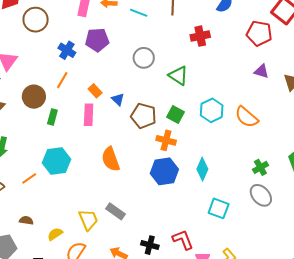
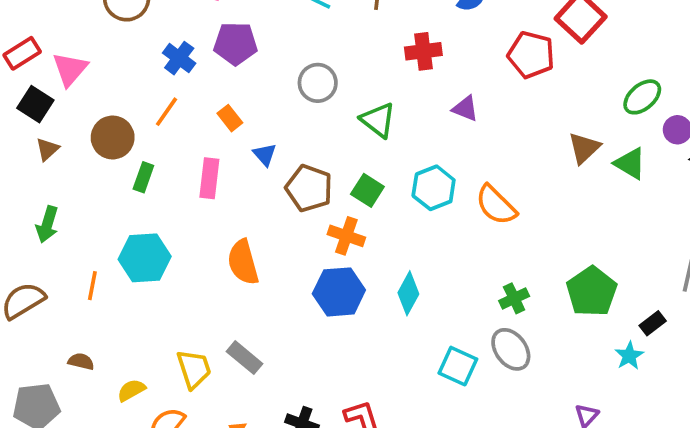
purple triangle: (261, 71) -> (465, 109), moved
orange rectangle: (95, 91) -> (230, 118), moved
orange line: (29, 178) -> (92, 286), turned -49
cyan square: (219, 208) -> (458, 366), moved

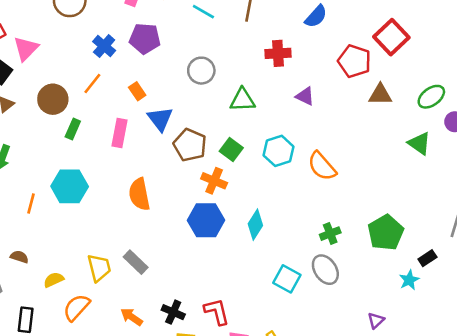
green triangle: (378, 120) -> (242, 100), turned -44
brown triangle: (584, 148) -> (380, 95), moved, turned 40
blue triangle: (265, 154) -> (160, 119), size x1.5

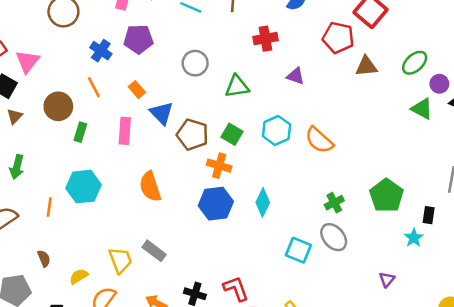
orange line: (92, 84) -> (94, 87), turned -60
green triangle: (419, 143) -> (422, 109), moved
brown semicircle: (19, 257) -> (44, 258), turned 56
black rectangle: (427, 258) -> (429, 215), turned -42

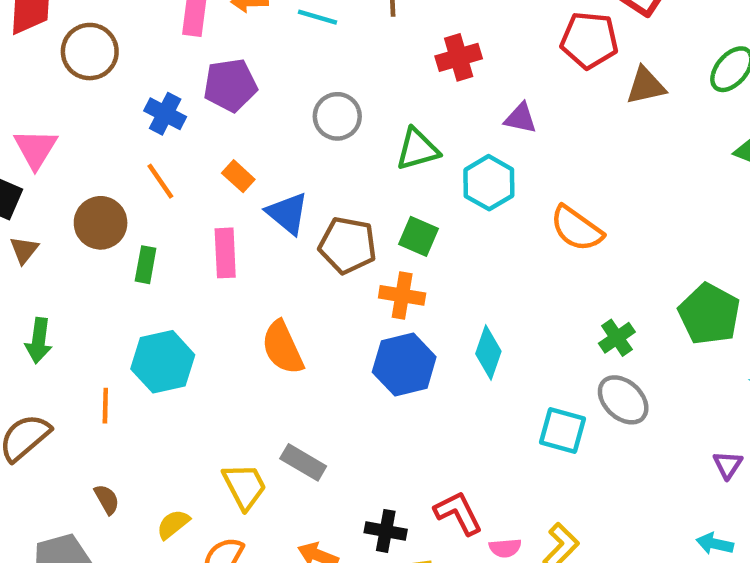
cyan hexagon: (277, 130) -> (489, 183), moved

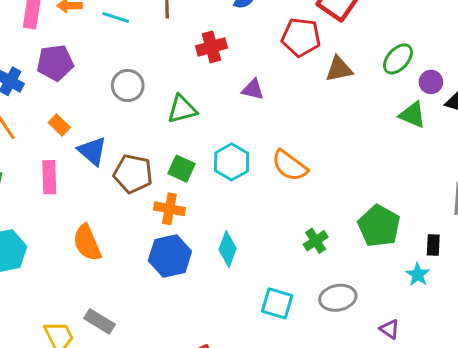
cyan hexagon: (489, 183) -> (232, 162), moved
gray ellipse: (623, 400) -> (338, 298), moved, turned -56
purple triangle: (728, 465) -> (389, 329), turned -30

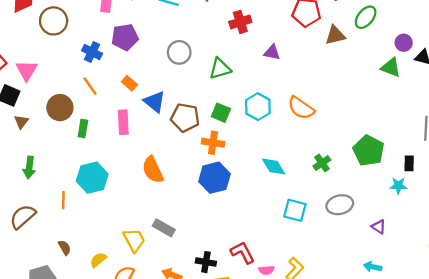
green ellipse: (398, 59) -> (366, 17), moved
cyan diamond: (228, 249) -> (274, 167), moved, turned -50
cyan star: (418, 275) -> (398, 186), turned -30

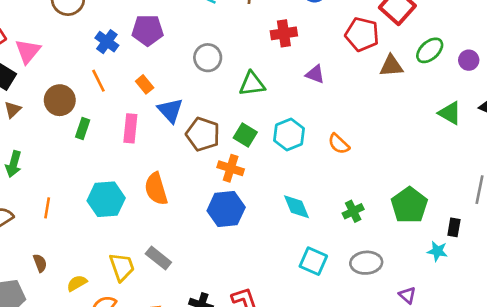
purple circle: (404, 43) -> (469, 60), moved
orange semicircle: (301, 108) -> (339, 144), size x0.7
cyan hexagon: (92, 178) -> (106, 199), moved

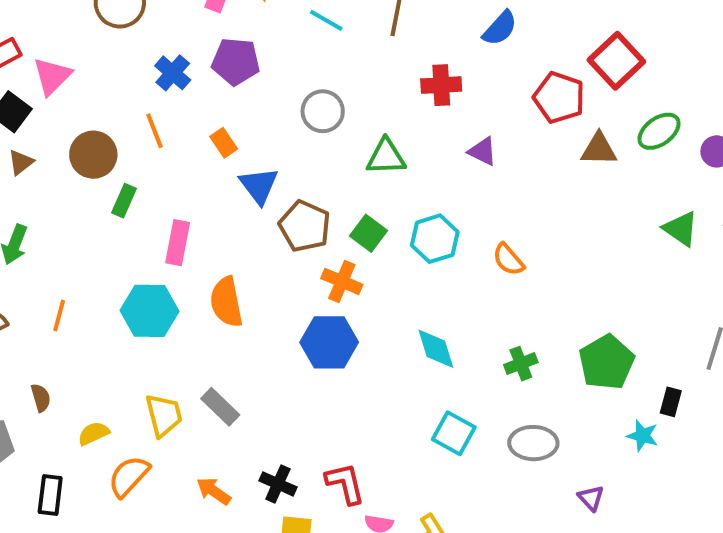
pink rectangle: (130, 128) -> (178, 243), moved

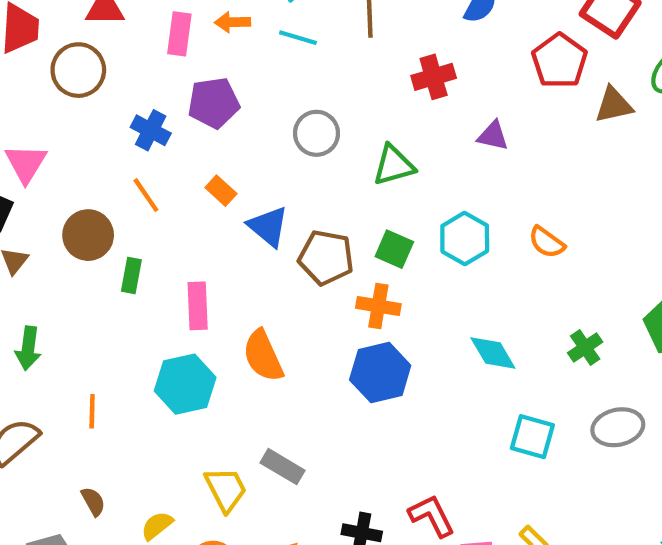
red pentagon: (559, 98) -> (559, 61), turned 30

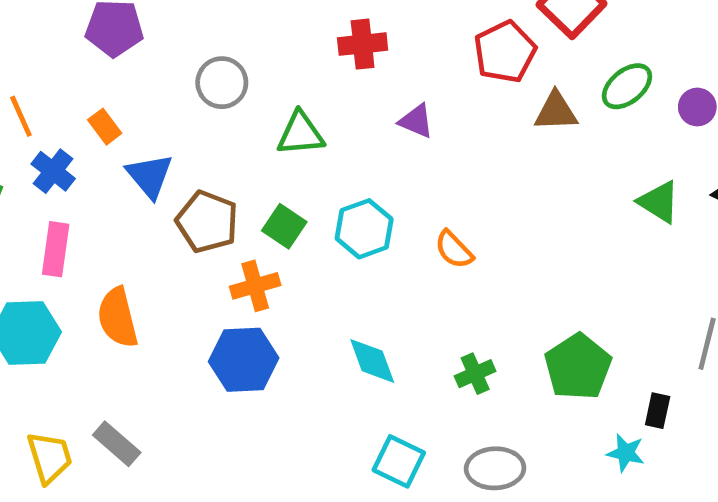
blue cross: (151, 130) -> (53, 171), moved
orange cross: (378, 306) -> (255, 286), turned -36

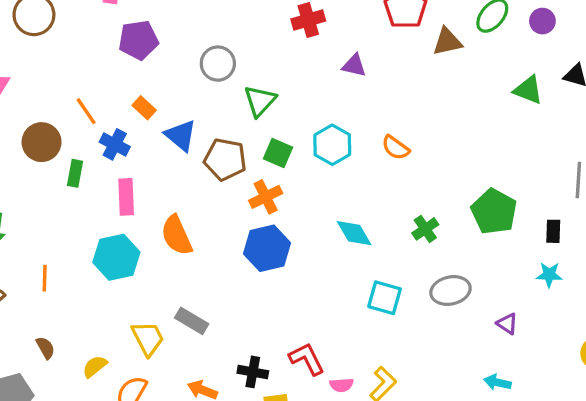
green triangle: (301, 134) -> (260, 101), moved, turned -32
cyan star: (626, 453) -> (549, 275), moved

